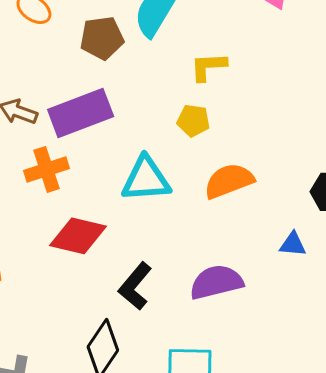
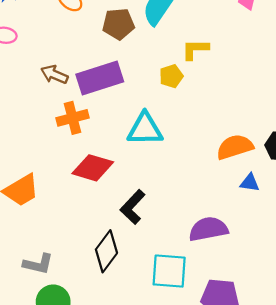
yellow pentagon: (193, 121) -> (171, 76), moved, turned -30
orange semicircle: (229, 181) -> (235, 147), moved
purple semicircle: (216, 282) -> (208, 229), moved

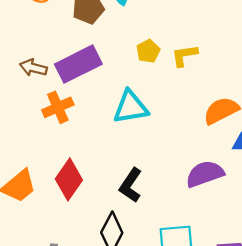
yellow L-shape: (195, 49) -> (185, 55), moved
red diamond: (93, 168) -> (69, 179), moved, turned -63
purple semicircle: (208, 229) -> (205, 174), moved

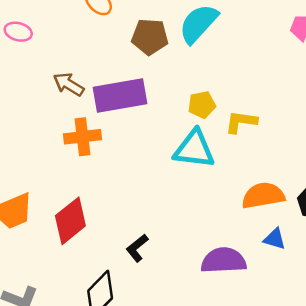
cyan triangle: (131, 107) -> (194, 149), moved
black L-shape: (131, 185) -> (137, 248), size x0.7

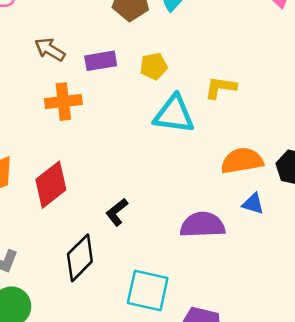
purple rectangle: (120, 96) -> (101, 61), size x0.6
yellow pentagon: (202, 105) -> (154, 66), moved

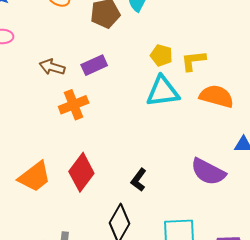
yellow pentagon: (154, 66) -> (161, 55), moved, turned -30
orange semicircle: (242, 161) -> (217, 96), moved, turned 40
purple semicircle: (202, 225) -> (208, 172), turned -135

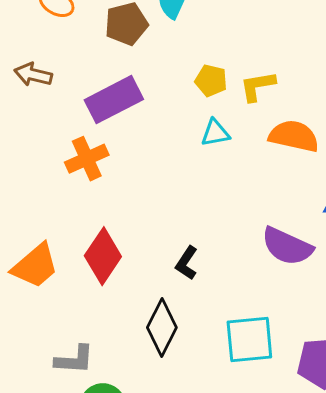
purple rectangle: (94, 65) -> (114, 100), size x1.5
brown arrow: (52, 67) -> (33, 75), moved
cyan triangle: (163, 91) -> (215, 133), size x0.6

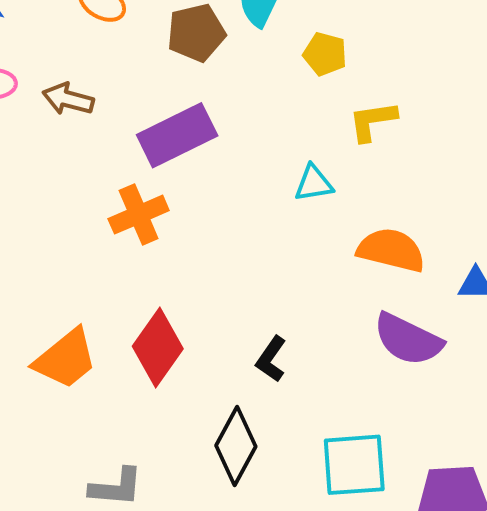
yellow pentagon: (211, 81) -> (325, 54), moved
orange semicircle: (294, 136) -> (391, 250), moved

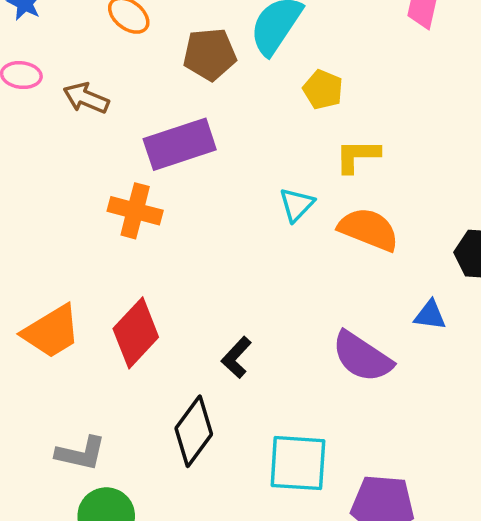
cyan triangle: (314, 183) -> (297, 205), turned -45
orange cross: (139, 215) -> (135, 211), turned 30
orange semicircle: (391, 250) -> (369, 229), moved

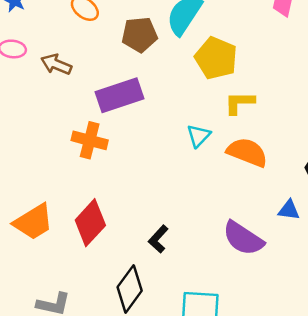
yellow pentagon: (323, 90) -> (216, 58), size x1.6

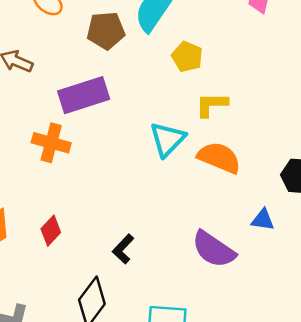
yellow pentagon: (216, 58) -> (187, 57), size x0.7
cyan triangle: (199, 136) -> (167, 139), size x1.4
red diamond: (90, 223) -> (51, 231), size x0.6

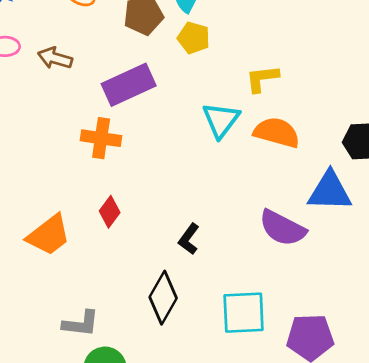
yellow pentagon: (187, 57) -> (194, 38), moved
blue triangle: (263, 220) -> (330, 191), size x1.8
red diamond: (51, 231) -> (110, 212), moved

